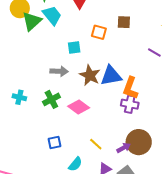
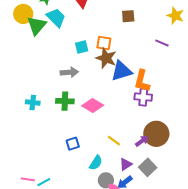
orange square: (99, 32) -> (104, 43), moved
brown star: (90, 75) -> (106, 58), moved
green cross: (51, 99) -> (65, 101), turned 36

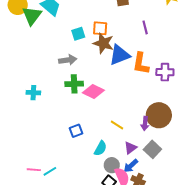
purple line: (162, 43) -> (145, 27), moved, turned 56
purple cross: (143, 97) -> (165, 72), moved
green cross: (65, 101) -> (74, 84), moved
purple arrow: (142, 141) -> (145, 124), turned 136

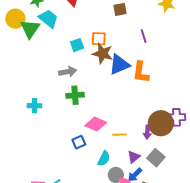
purple cross: (165, 72) -> (177, 117), moved
pink diamond: (93, 91) -> (96, 124), moved
yellow line: (117, 125) -> (119, 135), turned -32

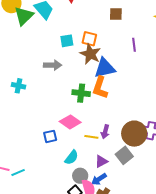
orange L-shape: (141, 72) -> (100, 88), moved
green cross: (75, 95) -> (81, 93), moved
cyan cross: (35, 106) -> (19, 86), moved
purple arrow: (147, 132) -> (105, 132), moved
gray square: (156, 158) -> (124, 155), moved

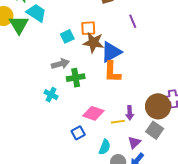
cyan cross: (19, 86) -> (51, 95), moved, turned 32
green cross: (81, 93) -> (76, 78), moved

